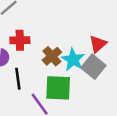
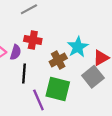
cyan star: (73, 60) -> (78, 47), moved

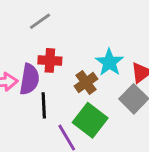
purple semicircle: (16, 52) -> (29, 79), size x1.5
green square: (58, 89) -> (90, 120), turned 30

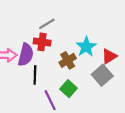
gray line: (40, 21) -> (47, 24), moved
green square: (90, 120) -> (69, 89), size x0.7

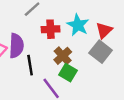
red cross: (42, 42) -> (51, 29), moved
brown cross: (68, 60) -> (63, 56), moved

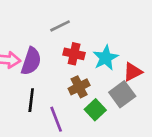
black line: (30, 65) -> (31, 100), moved
green square: (68, 73) -> (95, 110), moved

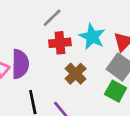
gray line: (60, 26) -> (52, 18), moved
green square: (95, 110) -> (116, 91), moved

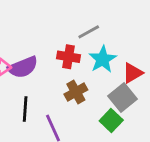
gray line: (52, 18) -> (89, 32), moved
purple semicircle: (20, 64) -> (23, 67), turned 52

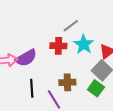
brown cross: (76, 92) -> (67, 82), moved, turned 35

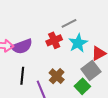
red cross: (58, 46) -> (54, 40), turned -35
brown cross: (67, 82) -> (57, 76), turned 35

